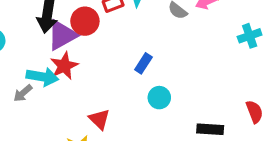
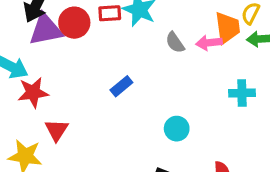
red star: (64, 66) -> (33, 93), moved
cyan circle: (159, 98) -> (177, 129), moved

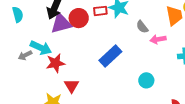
pink arrow: (209, 43) -> (158, 39), moved
blue rectangle: (121, 86) -> (110, 56), size x1.6

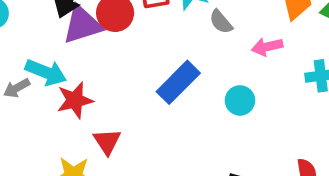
gray semicircle: (142, 27) -> (221, 22), moved
cyan circle: (146, 80) -> (240, 100), moved

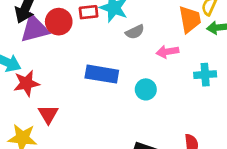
gray semicircle: (221, 22) -> (135, 32), turned -78
blue rectangle: (178, 82) -> (102, 74), turned 52

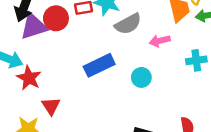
gray semicircle: (135, 32) -> (128, 24), size x1.5
blue rectangle: (102, 74) -> (99, 65), turned -32
red star: (26, 83) -> (29, 78), turned -30

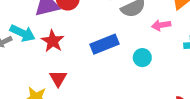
red star: (29, 78) -> (53, 41), moved

